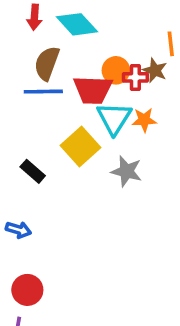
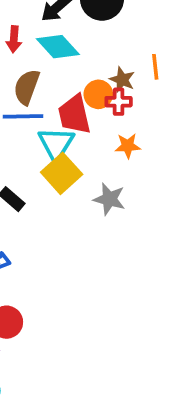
brown star: (155, 70) -> (122, 80), moved
red trapezoid: (93, 90) -> (74, 115), turned 75
cyan triangle: (114, 118) -> (56, 144), moved

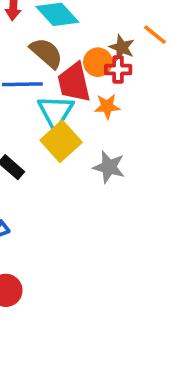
orange line: (155, 67) -> (155, 35), turned -45
brown semicircle: (27, 87) -> (46, 53), moved, turned 111
orange star: (128, 146) -> (107, 106), moved

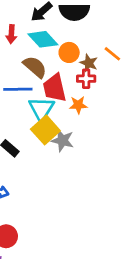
orange circle: (98, 62) -> (69, 52), moved
gray star: (109, 167) -> (62, 140), moved

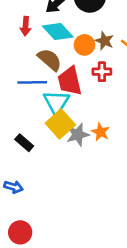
brown star: (89, 63) -> (105, 41), moved
orange star: (78, 105) -> (101, 132), moved, turned 30
gray star: (62, 140) -> (78, 135), turned -30

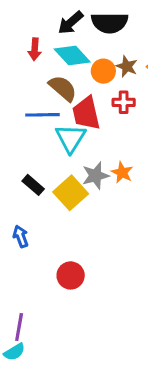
yellow square: (60, 124) -> (71, 193), moved
blue arrow: (13, 187) -> (21, 236), turned -126
red circle: (20, 232) -> (71, 275), moved

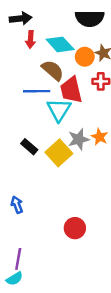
black arrow: (71, 23) -> (21, 18), moved, turned -145
blue arrow: (21, 236) -> (17, 205), moved
red circle: (71, 275) -> (75, 228), moved

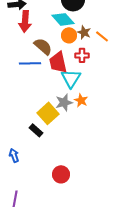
red arrow: (30, 39) -> (25, 21), size x1.5
cyan diamond: (60, 44) -> (63, 19), moved
cyan triangle: (59, 110) -> (71, 78), moved
black rectangle: (29, 147) -> (36, 130), moved

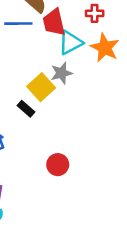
red cross: (82, 55) -> (95, 13), moved
cyan triangle: (71, 78) -> (70, 43), turned 30
orange star: (81, 100) -> (105, 48), moved, size x1.6

